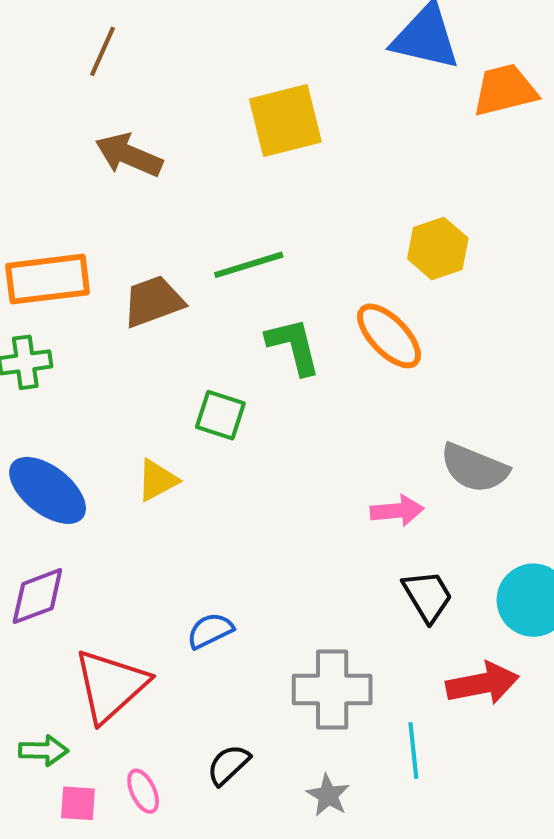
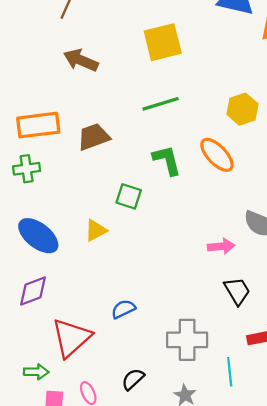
green line: (249, 265) -> (161, 104), moved

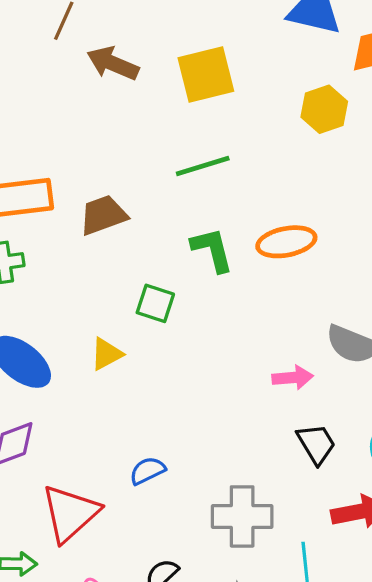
brown arrow: (81, 60) -> (113, 63), moved
yellow hexagon: (242, 109) -> (324, 109), moved
orange ellipse: (217, 155) -> (286, 242), turned -57

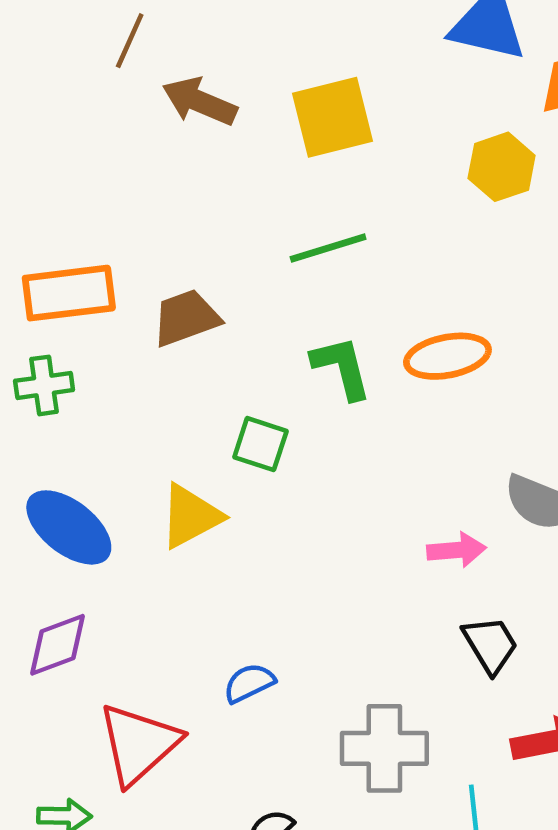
yellow triangle: (106, 354) -> (191, 516), size x1.4

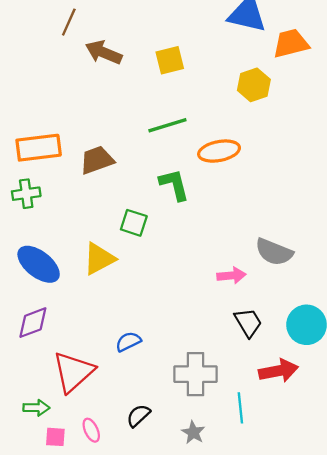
yellow square: (333, 117) -> (170, 60), size x0.7
orange ellipse: (447, 356) -> (219, 151), moved

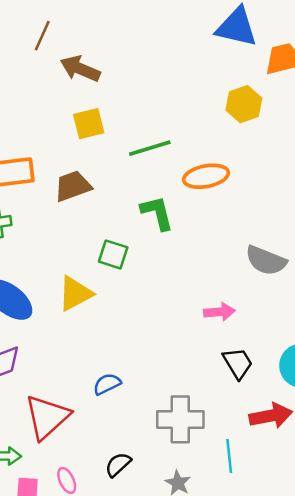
yellow square: (170, 60) -> (89, 124), moved
gray semicircle: (274, 252) -> (266, 261), moved

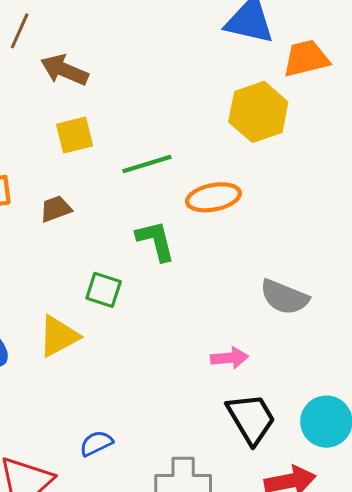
yellow hexagon: (244, 104) -> (258, 112), size x1.4
brown trapezoid: (73, 186) -> (56, 209), size x0.7
black trapezoid: (238, 363) -> (251, 419), size x1.4

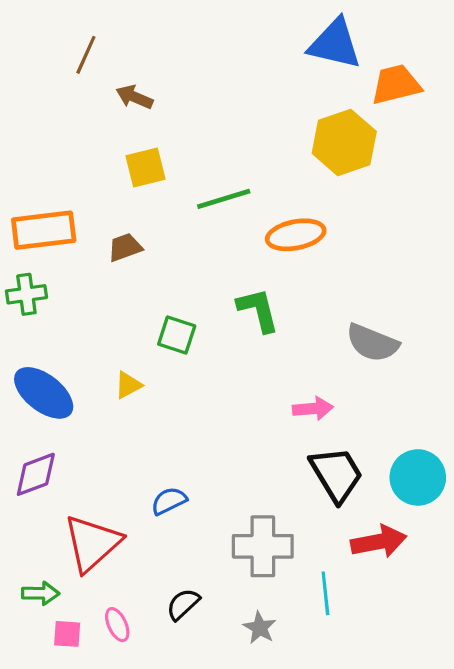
brown arrow: (64, 70) -> (134, 97), size x0.7
green L-shape: (156, 241) -> (258, 310), moved
yellow triangle: (59, 336) -> (128, 385), size x0.6

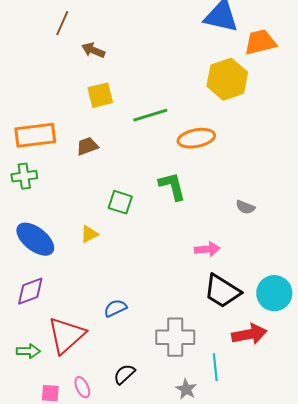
gray semicircle: (372, 343) -> (245, 207), size x0.6
black trapezoid: (336, 474) -> (222, 291), turned 153
green arrow: (41, 593) -> (28, 351), moved
gray star: (260, 628) -> (186, 389), moved

